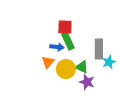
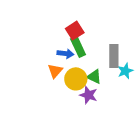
red square: (65, 27) -> (75, 31), turned -35
purple star: (87, 82) -> (88, 95), moved

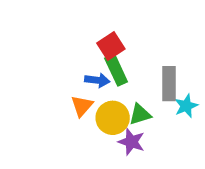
green triangle: (94, 77) -> (140, 114), turned -42

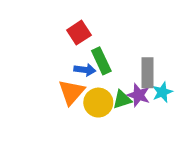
red square: (111, 46) -> (79, 33), moved
orange triangle: (82, 106) -> (71, 92), size x1.4
purple star: (131, 142) -> (139, 95), moved

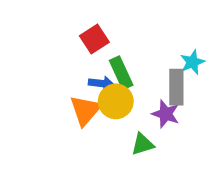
cyan star: (162, 92) -> (192, 62), moved
green triangle: (122, 100) -> (142, 144), moved
yellow circle: (98, 103) -> (116, 101), moved

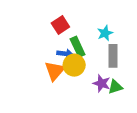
cyan star: (192, 62) -> (105, 33), moved
purple star: (166, 114) -> (102, 83), moved
green triangle: (142, 144) -> (115, 87), moved

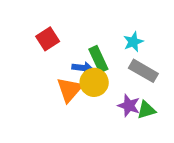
red square: (60, 25) -> (48, 39), moved
gray rectangle: (113, 56) -> (143, 71), turned -60

